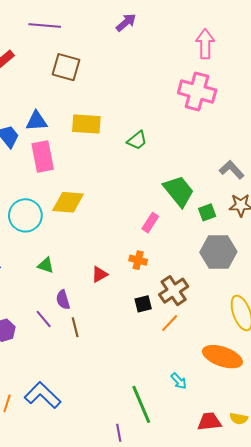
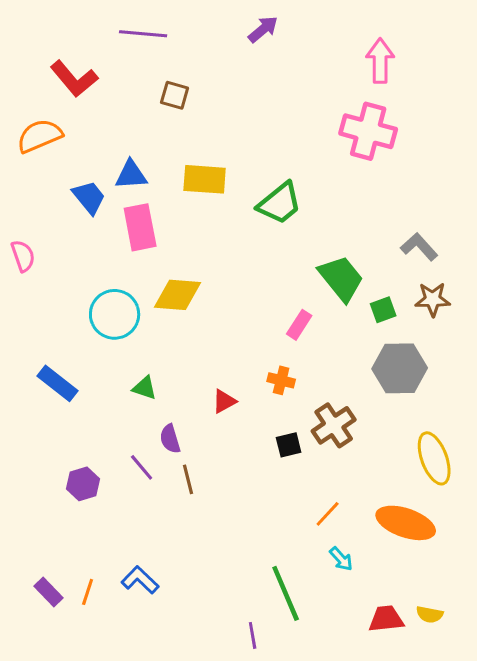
brown square: (66, 67) -> (175, 95), size x0.7
green trapezoid: (137, 140) -> (280, 203), size x1.5
orange line: (170, 323) -> (328, 514), moved
blue L-shape: (43, 395) -> (140, 580), size x0.7

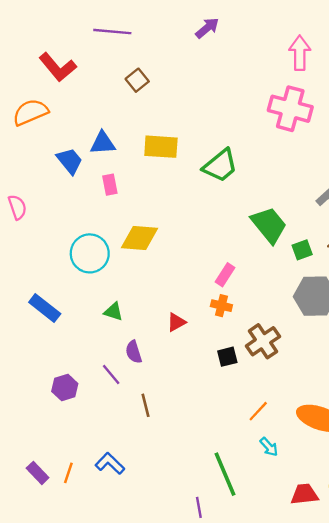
brown square: (175, 95) -> (137, 80), turned 35
pink rectangle: (140, 227) -> (110, 185), size x0.6
pink rectangle: (299, 325) -> (225, 275), moved
brown line: (188, 479) -> (145, 405), moved

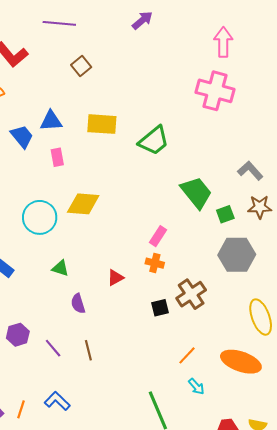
purple line: (111, 374) -> (53, 348), moved

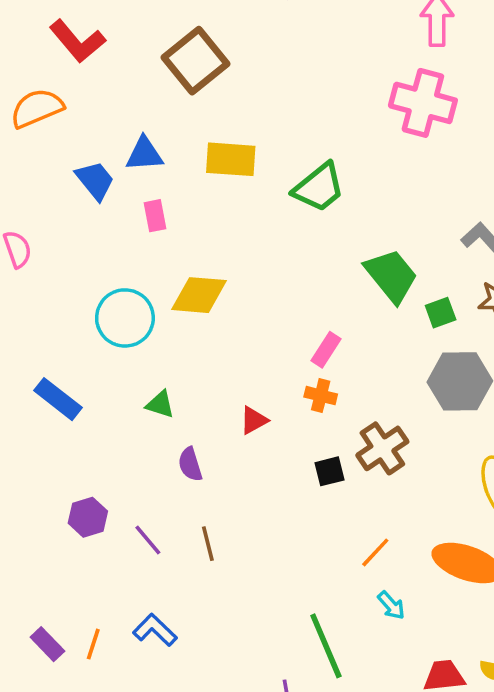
brown square: (81, 66) -> (195, 61), size x1.8

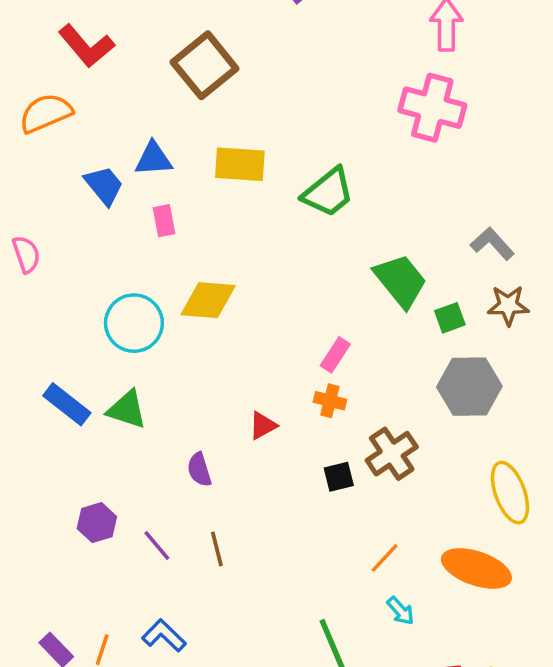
green triangle: (160, 404) -> (127, 410), moved, size x1.4

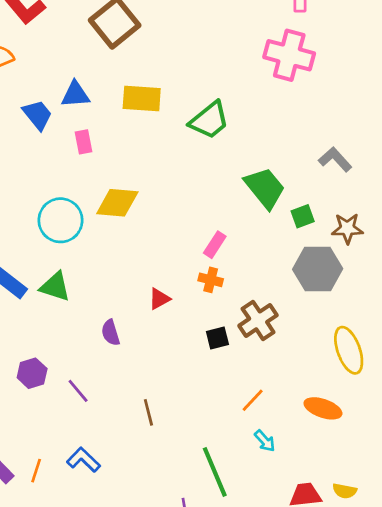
brown star: (508, 305) -> (347, 228), moved
brown line: (217, 549) -> (148, 412), moved
orange ellipse: (476, 568) -> (323, 408), size x0.7

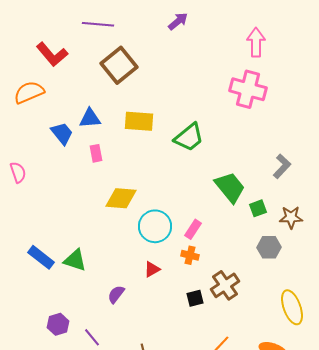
gray L-shape: (335, 159) -> (282, 166), turned 85
cyan circle: (60, 220) -> (155, 226), moved
gray hexagon: (318, 269) -> (269, 247), size x0.7
purple semicircle: (111, 333) -> (116, 294), turned 54

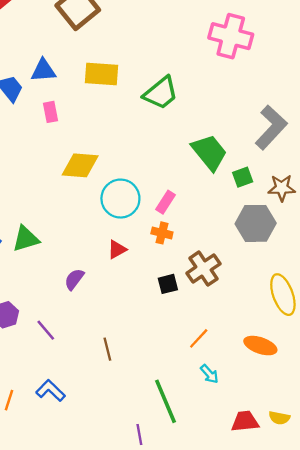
gray L-shape: (282, 166) -> (271, 127), size x1.5
gray hexagon: (269, 247) -> (256, 223), size x1.4
green triangle: (75, 260) -> (26, 239), turned -35

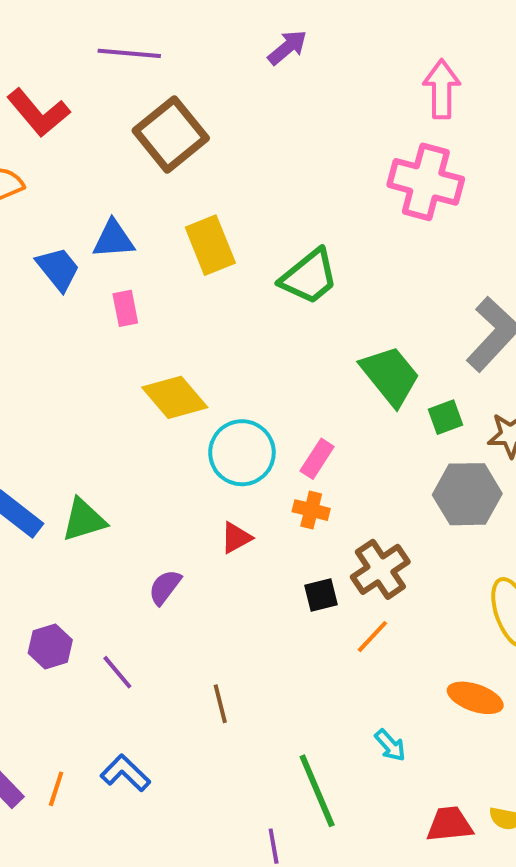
yellow rectangle: (101, 74) -> (210, 245), turned 64
yellow diamond: (80, 165) -> (175, 397), turned 45
orange line: (199, 338) -> (372, 637), moved

